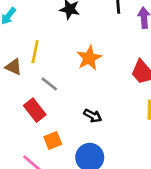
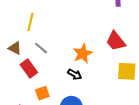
orange star: (89, 58) -> (83, 54), moved
brown triangle: (14, 67) -> (15, 48), moved

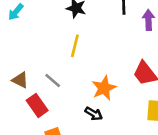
yellow line: (31, 22) -> (75, 46), moved

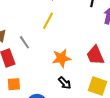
black arrow: (94, 114) -> (65, 83), moved

